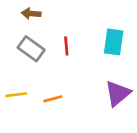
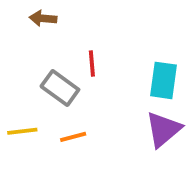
cyan rectangle: (114, 42) -> (163, 80), moved
gray rectangle: (31, 49) -> (60, 88), moved

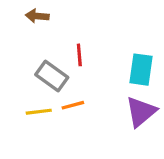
yellow line: (22, 131) -> (39, 112), moved
orange line: (73, 137) -> (73, 105), moved

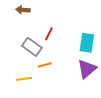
red line: (79, 55) -> (49, 34), turned 32
yellow line: (39, 112) -> (24, 79), moved

